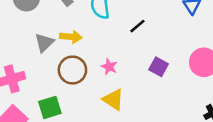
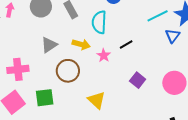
yellow arrow: (71, 37) -> (81, 44), moved
pink star: (109, 67) -> (104, 55), moved

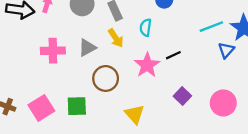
cyan semicircle: (99, 22) -> (146, 27), size x0.7
yellow arrow: (81, 44) -> (116, 38), moved, turned 36
pink star: (104, 55) -> (147, 65), size x1.6
pink cross: (18, 69) -> (53, 51), moved

